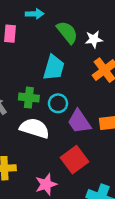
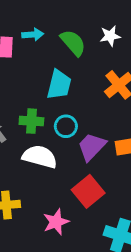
cyan arrow: (35, 14) -> (33, 35), moved
white star: (94, 39) -> (110, 36), moved
purple trapezoid: (79, 122) -> (92, 147), turned 80

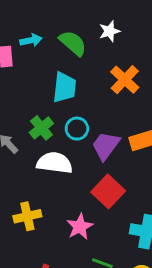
green cross: (31, 121) -> (41, 128), turned -35

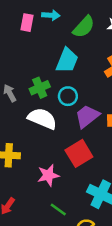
green semicircle: (73, 43) -> (84, 27), turned 75

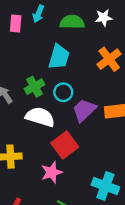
cyan arrow: (51, 15) -> (38, 14), turned 114
green semicircle: (84, 27) -> (72, 22), turned -125
red square: (79, 153) -> (65, 145), moved

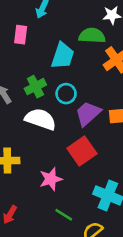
green semicircle: (72, 22) -> (92, 36), moved
pink rectangle: (16, 23) -> (21, 35), moved
red square: (65, 145) -> (82, 151), moved

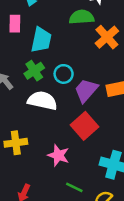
cyan trapezoid: (63, 56) -> (41, 40), moved
pink star: (51, 179) -> (58, 155), turned -30

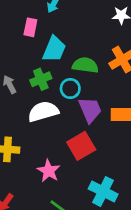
green semicircle: (82, 17) -> (85, 65), moved
purple trapezoid: (86, 90) -> (90, 110), turned 104
white semicircle: (42, 101) -> (43, 112), turned -40

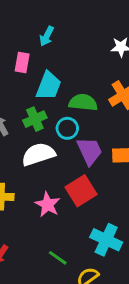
pink star: (49, 171) -> (48, 205), moved

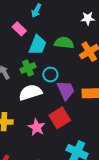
pink rectangle: (22, 63) -> (19, 29), turned -56
green semicircle: (83, 102) -> (64, 43), moved

